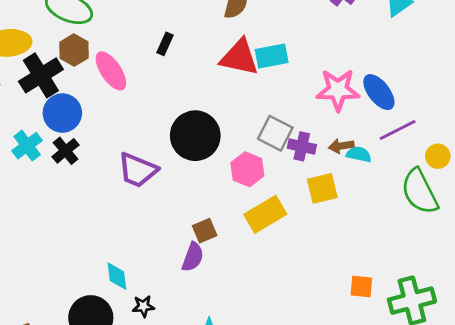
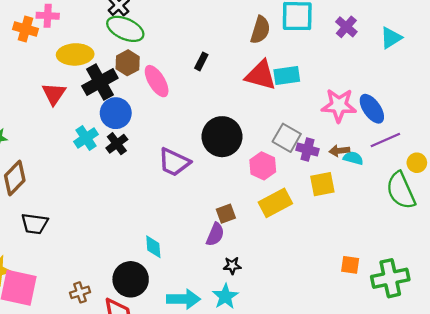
black star: (143, 306) -> (232, 266), moved

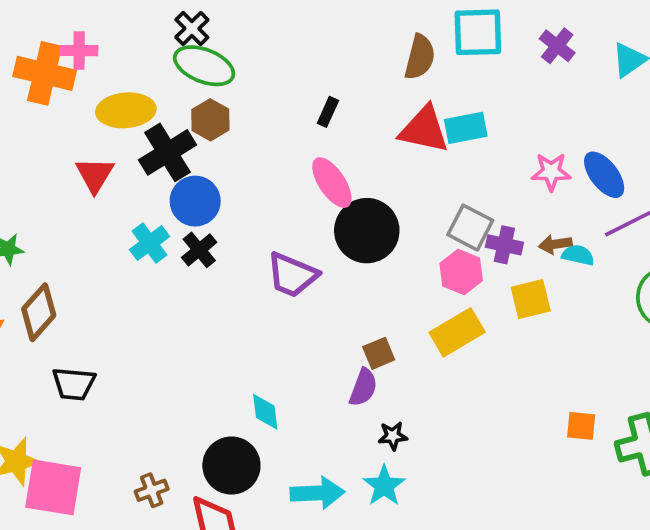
orange cross: (25, 29) -> (45, 73), size x1.5
pink ellipse: (157, 81) -> (332, 183), moved
pink star: (339, 105) -> (551, 172), size x0.7
pink hexagon: (263, 166) -> (461, 272), moved

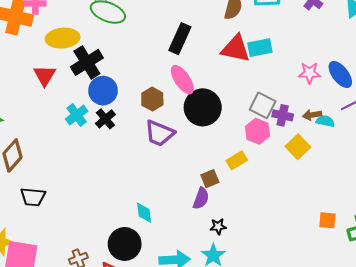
black rectangle: (328, 112) -> (180, 39), size x1.8
brown hexagon: (210, 120) -> (152, 99), moved
yellow square: (531, 299) -> (298, 147), turned -30
yellow rectangle: (457, 332) -> (237, 160), moved, size x0.7

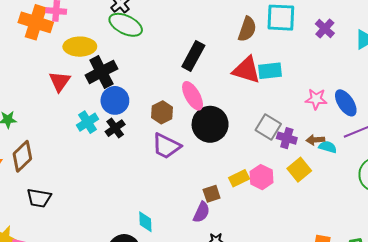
pink hexagon: (258, 131) -> (262, 177), moved

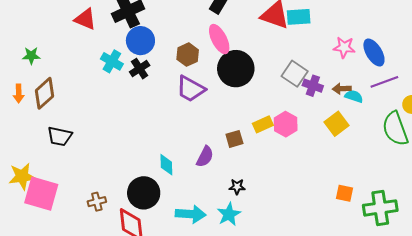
red triangle: (60, 81) -> (85, 19), turned -45
cyan cross: (87, 122) -> (112, 61), turned -30
yellow square: (299, 170) -> (336, 124), moved
purple semicircle: (202, 212) -> (205, 157), moved

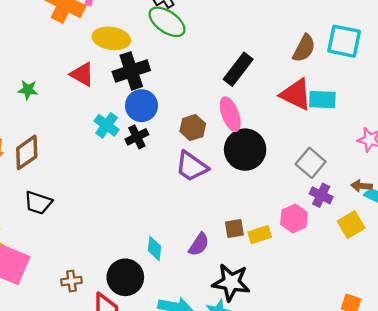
green star: (31, 56) -> (28, 90), moved
purple cross: (313, 86) -> (321, 195), moved
yellow rectangle: (263, 124) -> (260, 235), moved
black star: (237, 187) -> (231, 282), size x2.0

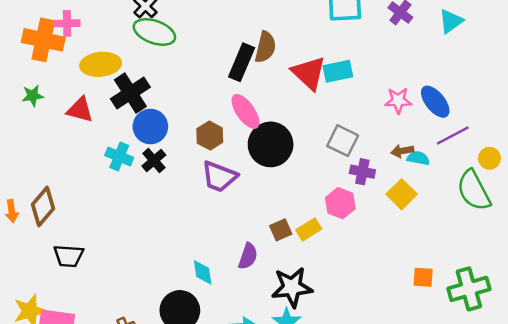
brown semicircle: (304, 48) -> (265, 47), moved
green star: (28, 90) -> (33, 96), moved
red triangle: (296, 94) -> (309, 73), turned 32

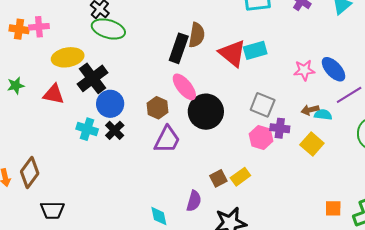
orange cross: (43, 40) -> (19, 29), moved, size x0.6
purple trapezoid: (219, 177) -> (167, 140), turned -80
pink hexagon: (340, 203) -> (261, 138), moved

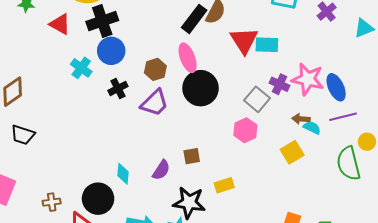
pink star: (304, 70) -> (308, 79), size x1.5
purple cross: (280, 128) -> (279, 84), moved
black cross: (115, 130) -> (118, 88), moved
yellow rectangle: (240, 177) -> (224, 185), moved

